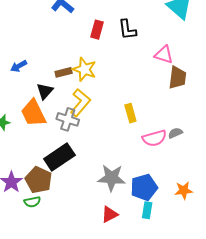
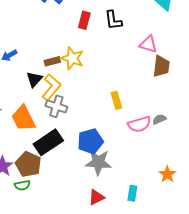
yellow L-shape: (80, 103) -> (51, 87), moved
orange trapezoid: (33, 113) -> (23, 118), moved
blue pentagon: (144, 187) -> (90, 141), moved
orange star: (184, 190) -> (167, 174), turned -30

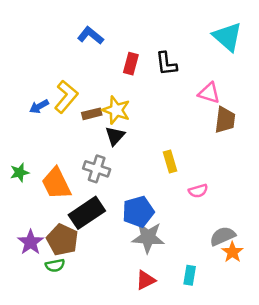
black triangle: (34, 79) -> (115, 136), moved
yellow L-shape: (51, 87) -> (66, 97), moved
gray semicircle: (159, 119) -> (223, 236), moved, size x1.5
pink semicircle: (139, 124) -> (198, 191), size x0.7

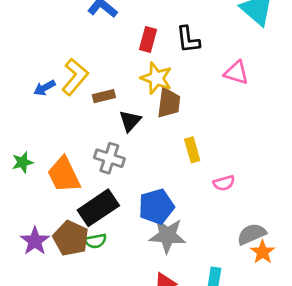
yellow star: (116, 110) -> (156, 78), moved
brown trapezoid: (225, 120) -> (169, 103), moved
green semicircle: (55, 265) -> (96, 241), moved

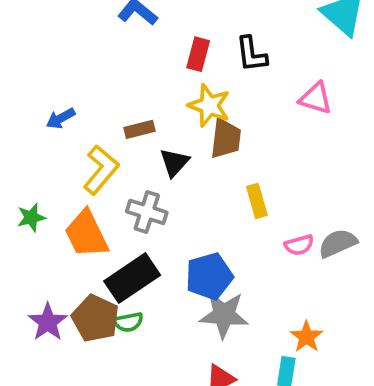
yellow L-shape: (75, 77) -> (101, 170), moved
gray semicircle: (252, 234) -> (338, 243), moved
orange star: (263, 252) -> (306, 337), moved

